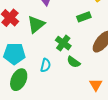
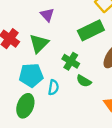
green rectangle: (84, 17) -> (91, 30), size x1.6
cyan pentagon: (14, 54) -> (31, 75), moved

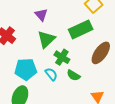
green triangle: (39, 43) -> (46, 39), moved
cyan semicircle: (53, 87) -> (51, 74), moved, turned -48

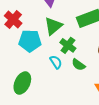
cyan pentagon: (26, 69) -> (30, 41), moved

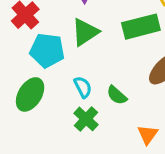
green cross: (68, 45) -> (86, 119), moved
green ellipse: (22, 83) -> (30, 94), moved

